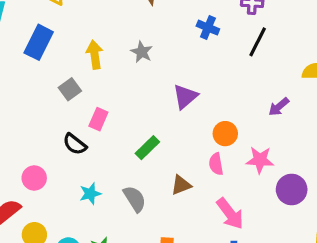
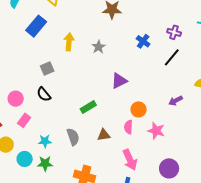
gray square: (70, 89) -> (47, 68), moved
pink rectangle: (98, 119) -> (24, 120), moved
pink circle: (34, 178) -> (16, 99), moved
purple circle: (292, 189) -> (169, 168), moved
cyan star: (90, 194) -> (45, 141), moved

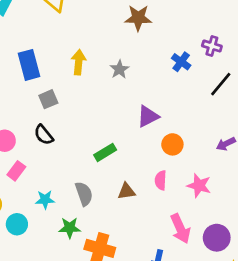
blue rectangle: (36, 26) -> (29, 65), moved, turned -55
purple cross: (174, 32) -> (212, 46), moved
orange circle: (139, 109) -> (172, 144), moved
pink arrow: (130, 160) -> (180, 229), moved
green star: (45, 164) -> (70, 228), moved

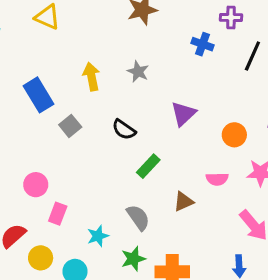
black semicircle: (44, 135) -> (124, 130), moved
orange circle: (172, 144) -> (234, 135), moved
pink semicircle: (161, 180) -> (217, 179), turned -78

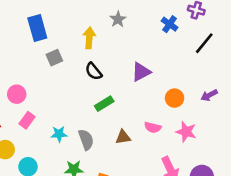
gray star: (138, 72) -> (118, 19), moved
yellow arrow: (91, 77) -> (89, 38), moved
cyan star: (98, 236) -> (59, 134), moved

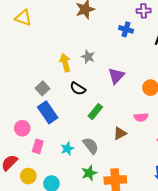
gray star: (118, 19) -> (88, 57), moved
blue rectangle: (37, 28) -> (48, 112), moved

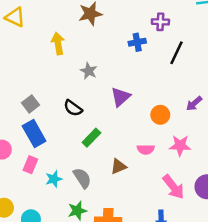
blue cross: (126, 29) -> (137, 42), turned -32
yellow arrow: (65, 63) -> (58, 44), moved
pink rectangle: (38, 146) -> (30, 165), moved

